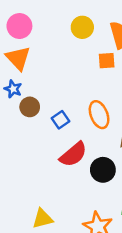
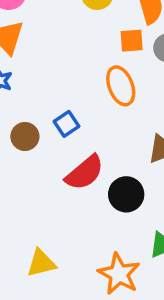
brown circle: (30, 107) -> (25, 136), moved
orange ellipse: (99, 115) -> (121, 86), moved

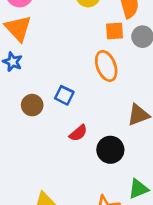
blue square: (67, 124) -> (64, 95), turned -30
red semicircle: (85, 173) -> (78, 133), size x0.6

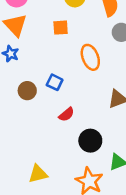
orange square: (115, 31) -> (61, 28), moved
black circle: (110, 150) -> (90, 141), moved

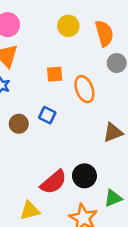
orange square: (61, 28) -> (55, 74), moved
red semicircle: (67, 114) -> (53, 182), moved, size x1.6

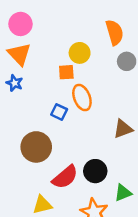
yellow circle: (68, 26) -> (80, 53), moved
orange ellipse: (84, 89) -> (82, 98), moved
brown circle: (19, 124) -> (36, 147), moved, size x1.6

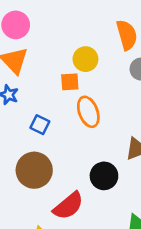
blue square: (59, 112) -> (40, 125), moved
black circle: (95, 171) -> (104, 176), moved

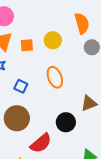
orange square: (70, 82) -> (27, 45), moved

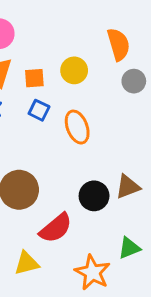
blue square: (21, 86) -> (39, 110), moved
brown triangle: (89, 103) -> (128, 187), moved

